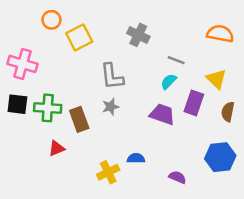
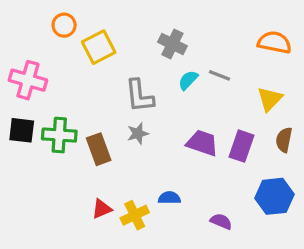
yellow triangle: (216, 79) -> (270, 99), turned 30
cyan semicircle: (169, 82) -> (188, 80), moved
purple rectangle: (194, 103) -> (242, 146), moved
red triangle: (57, 148) -> (102, 209), moved

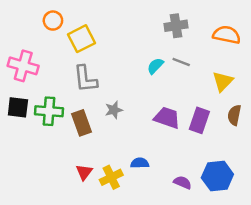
gray cross: (172, 44) -> (176, 26), moved, turned -35
gray L-shape: (139, 96) -> (85, 79), moved
blue hexagon: (274, 196) -> (217, 176), moved
red triangle: (102, 209) -> (84, 172), turned -30

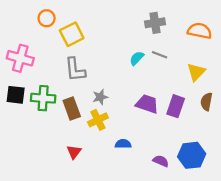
yellow cross: (111, 177) -> (98, 120), moved

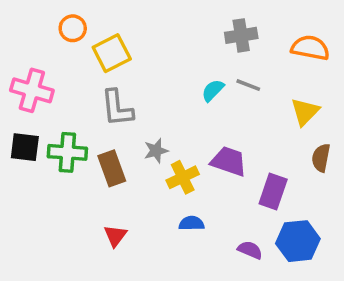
purple rectangle: (176, 106) -> (273, 191), moved
yellow cross: (98, 120) -> (183, 177), moved

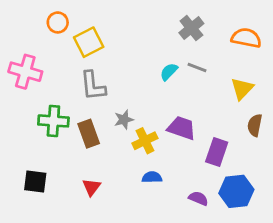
gray cross: (241, 35) -> (191, 28), turned -30
black square: (25, 147) -> (35, 181), moved

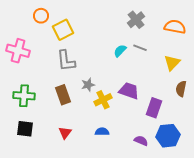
green cross: (53, 121) -> (24, 96), moved
blue semicircle: (152, 177) -> (102, 132), moved

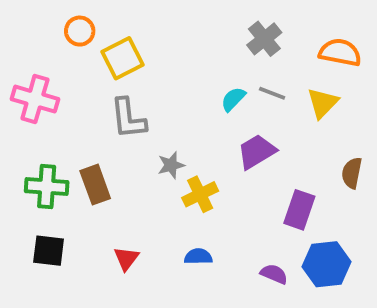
yellow triangle: (172, 63) -> (323, 103), moved
purple trapezoid: (129, 91) -> (257, 152), moved, turned -50
brown rectangle: (63, 95) -> (95, 185), moved

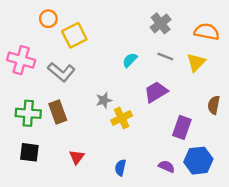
cyan semicircle: (233, 99) -> (130, 60), moved
gray L-shape: (128, 118) -> (61, 72), moved, turned -44
blue semicircle: (198, 256) -> (120, 168), moved, turned -77

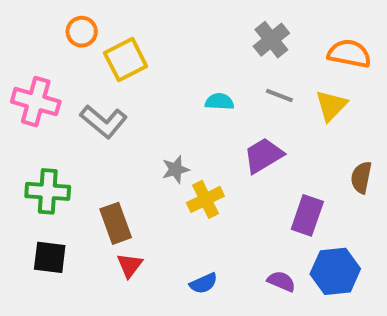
cyan semicircle: (130, 60) -> (219, 102), turned 49
brown rectangle: (58, 112) -> (116, 223), moved
blue semicircle: (120, 168) -> (203, 283), turned -126

